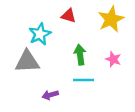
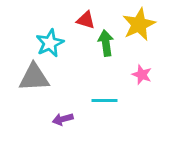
green arrow: (80, 55) -> (106, 43), moved

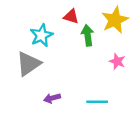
gray triangle: (34, 78) -> (28, 64), turned -32
cyan line: (104, 100) -> (97, 102), moved

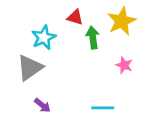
purple arrow: (52, 98) -> (42, 105), moved, turned -126

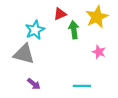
red triangle: (75, 17) -> (60, 14), turned -40
gray triangle: (30, 68) -> (24, 54), turned 50

